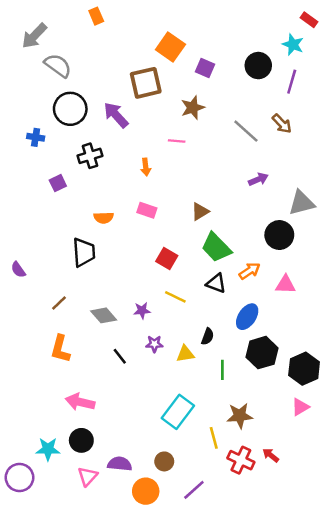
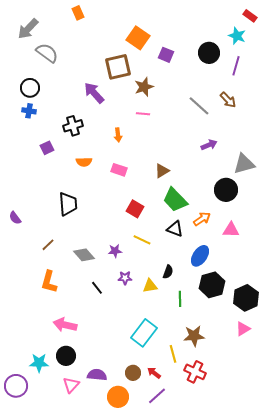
brown star: (193, 108) -> (144, 87), moved
black circle: (70, 109) -> (30, 88), moved, size x0.7
orange semicircle: (104, 218) -> (84, 162), moved
red arrow: (271, 455) -> (154, 373), moved

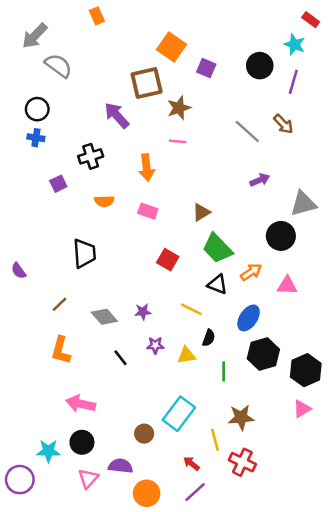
orange arrow: (118, 135) -> (147, 168), size x1.5
yellow line: (142, 240) -> (191, 309), moved
brown circle: (133, 373) -> (144, 434), moved

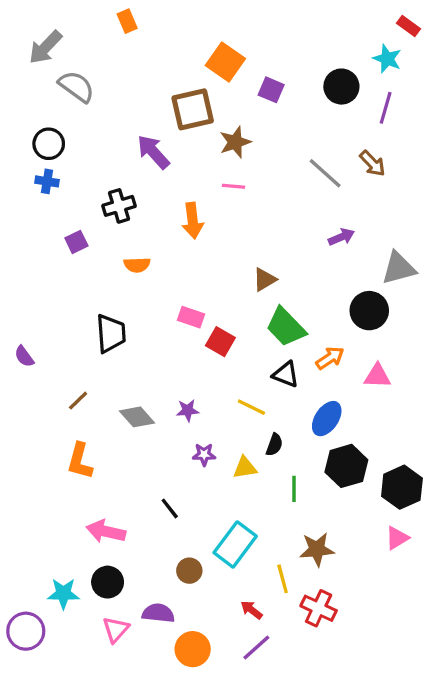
pink rectangle: (148, 211) -> (191, 317), moved
black line: (120, 358) -> (170, 508), moved

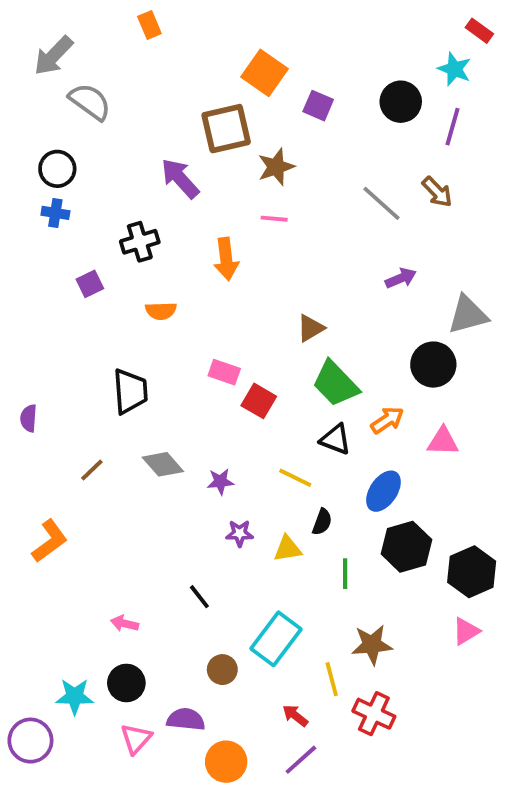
purple semicircle: (24, 356) -> (29, 418), turned 40
gray diamond: (137, 417) -> (163, 464), moved
orange L-shape: (80, 461) -> (50, 541), moved, turned -141
pink arrow: (106, 531) -> (124, 624), size x0.6

